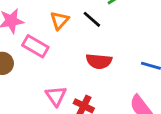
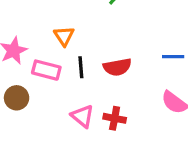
black line: (92, 19) -> (81, 67), moved, turned 60

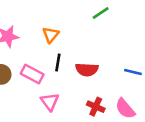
pink rectangle: (46, 70) -> (32, 74), moved
red cross: (115, 118) -> (96, 107), moved

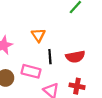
red cross: (96, 107) -> (77, 86), moved

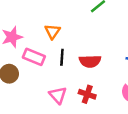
pink rectangle: (31, 71) -> (34, 57), moved

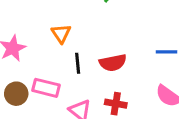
pink rectangle: (34, 57) -> (46, 88), moved

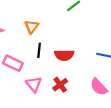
red cross: (116, 104) -> (60, 85), turned 32

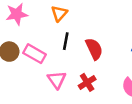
red semicircle: (64, 55) -> (94, 49), turned -120

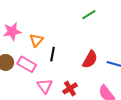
orange triangle: (59, 13) -> (36, 40), moved
red semicircle: (94, 49) -> (90, 59), moved, turned 54

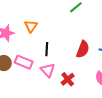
orange triangle: (36, 40) -> (31, 26), moved
pink triangle: (45, 86) -> (48, 70), moved

